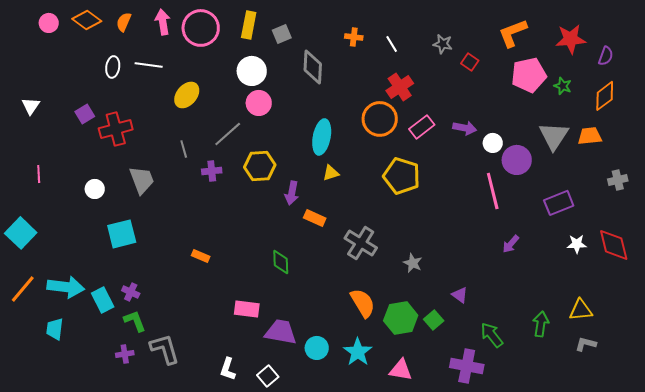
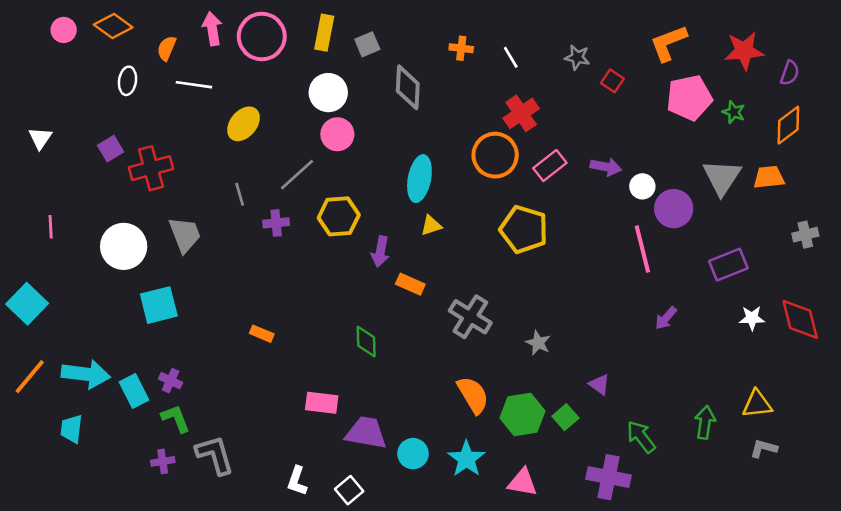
orange semicircle: (124, 22) -> (167, 48), moved
white ellipse: (113, 67) -> (127, 81), moved
white circle: (95, 189) -> (124, 246), size x1.8

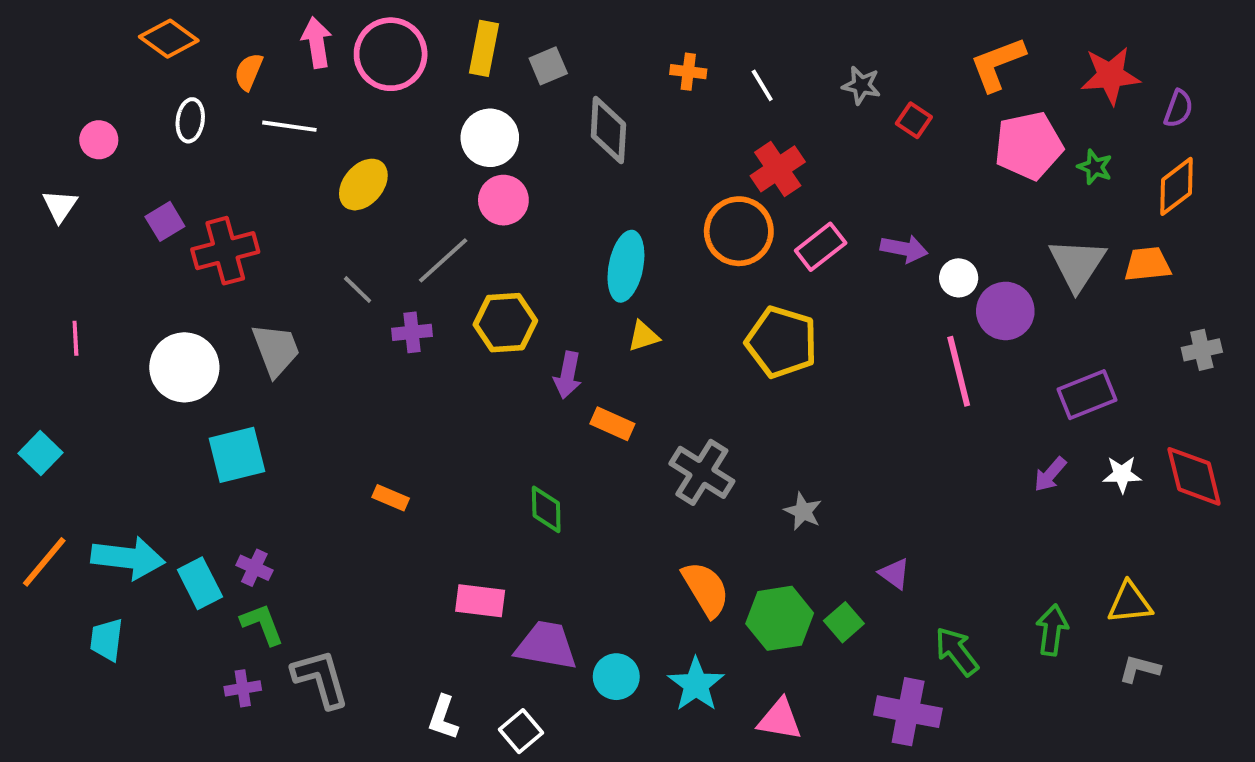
pink circle: (64, 30) -> (99, 140), moved
gray line: (240, 194) -> (358, 290), turned -30
cyan square: (27, 304) -> (40, 453), size x0.7
purple arrow: (666, 318) -> (1050, 474), moved

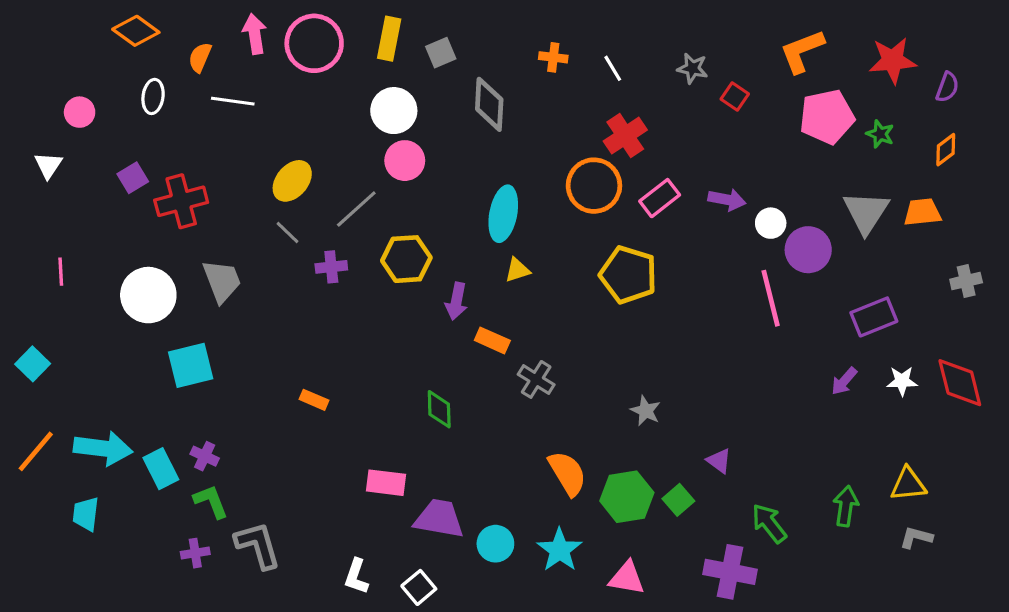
yellow ellipse: (363, 185) -> (292, 181), moved
orange diamond: (1177, 186) -> (946, 150), size x0.7
gray cross: (702, 472) -> (536, 379), moved, size x0.7

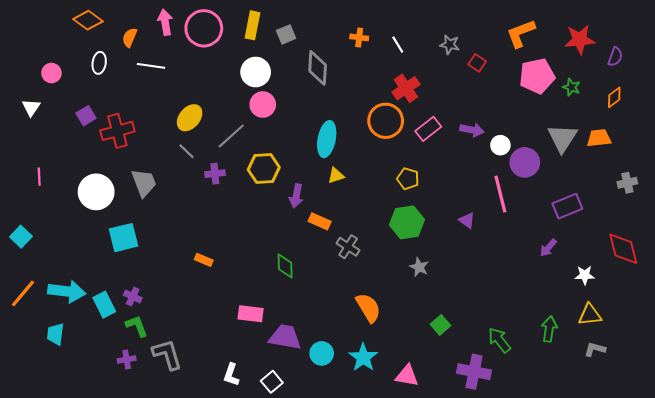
yellow pentagon: (628, 275) -> (408, 179), size x0.6
white star: (902, 381) -> (585, 275), moved
purple triangle: (719, 461) -> (467, 220), moved
green hexagon: (627, 497) -> (407, 222), moved

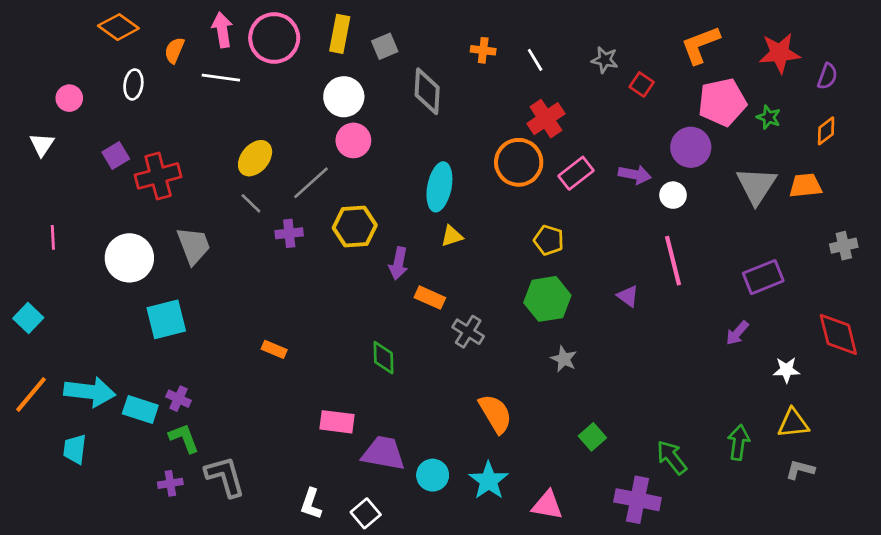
white line: (151, 66) -> (221, 78), moved
purple circle: (525, 162) -> (691, 147), moved
cyan rectangle: (104, 305) -> (140, 410), turned -45

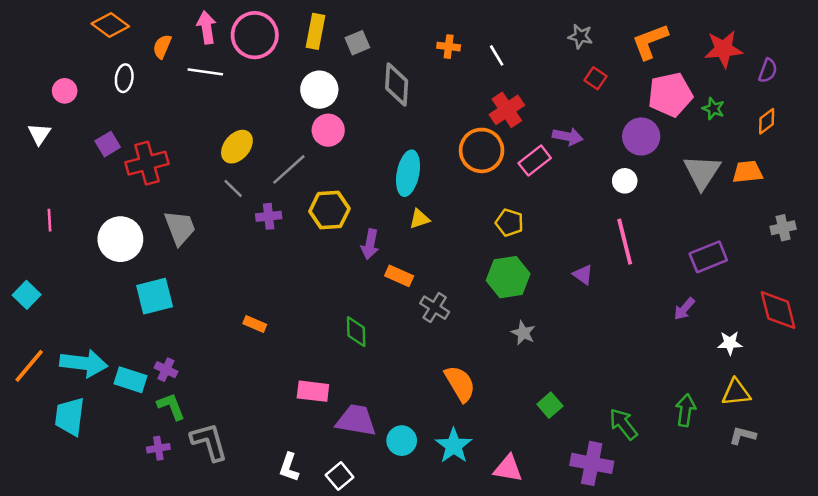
gray star: (605, 60) -> (580, 36), moved
purple arrow: (635, 175) -> (568, 136), moved
cyan trapezoid: (75, 449) -> (70, 417), size x1.4

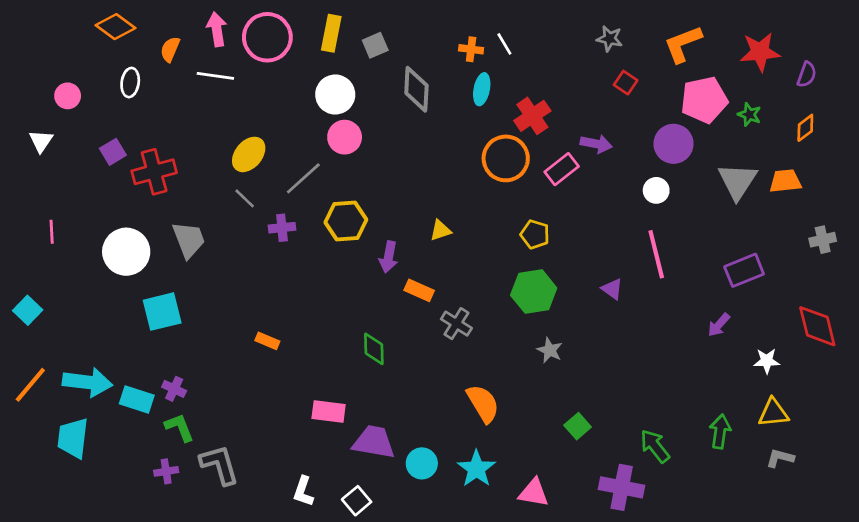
white line: (497, 55) -> (504, 44), moved
cyan ellipse: (408, 173) -> (482, 89), moved, size x0.7

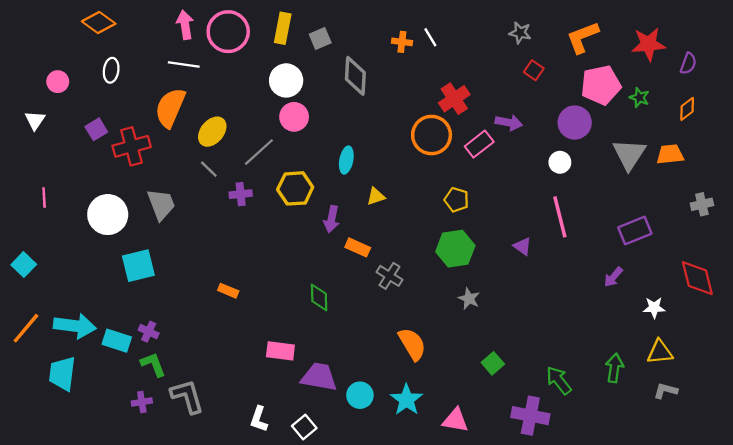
orange semicircle: (170, 49) -> (170, 108), moved, size x1.8
cyan ellipse: (482, 89) -> (346, 160), moved

